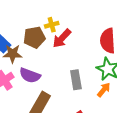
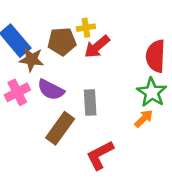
gray rectangle: (76, 80) -> (90, 102), moved

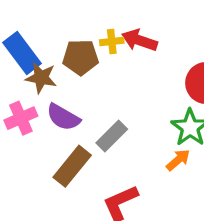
red arrow: (97, 47) -> (139, 40), moved, turned 56
gray rectangle: (90, 102) -> (112, 136), turned 45

